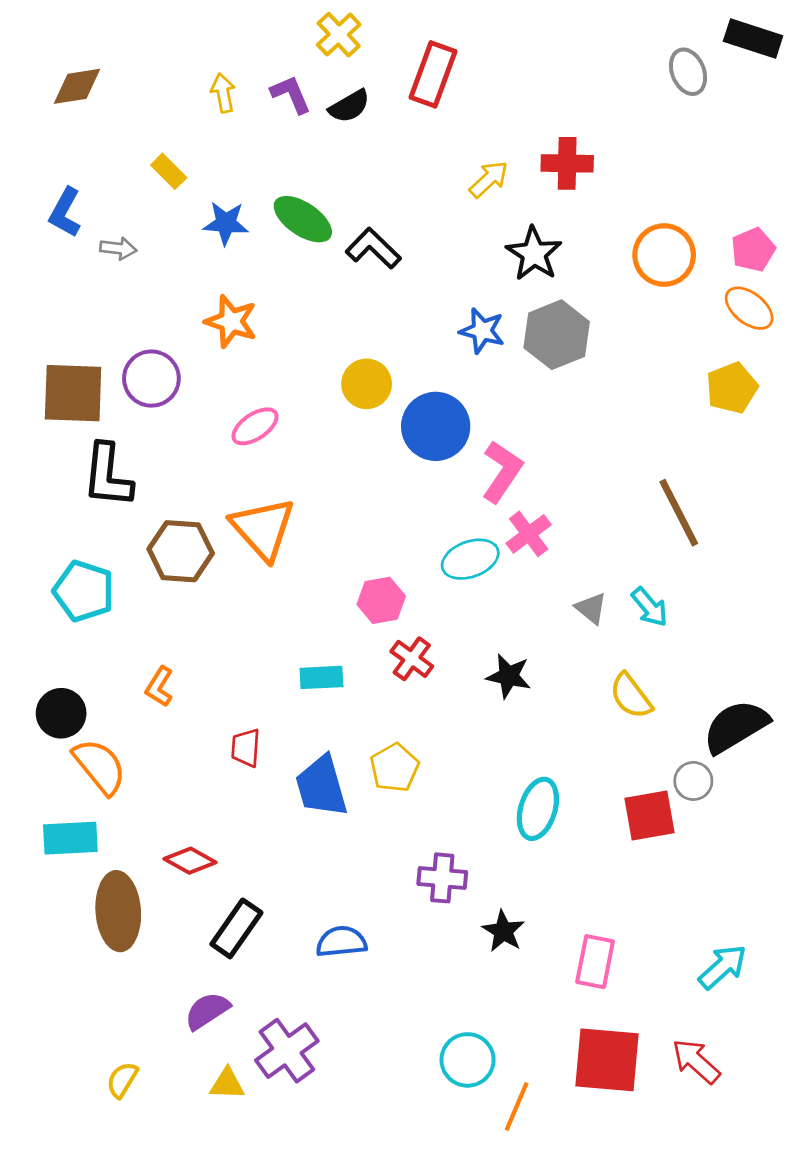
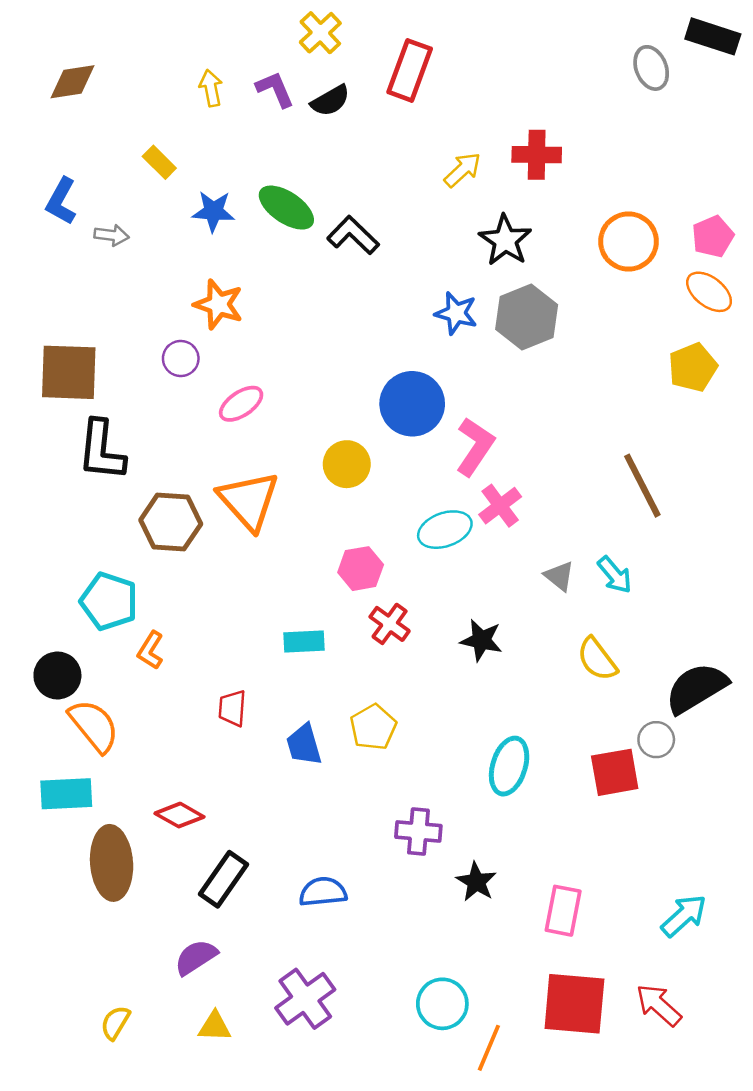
purple circle: (151, 379) -> (181, 358), moved, size x0.7
yellow circle: (367, 384) -> (347, 464), moved
cyan pentagon: (84, 591) -> (109, 601), moved
blue trapezoid: (321, 786) -> (304, 745), size x0.7
purple cross: (287, 1051) -> (305, 999), moved

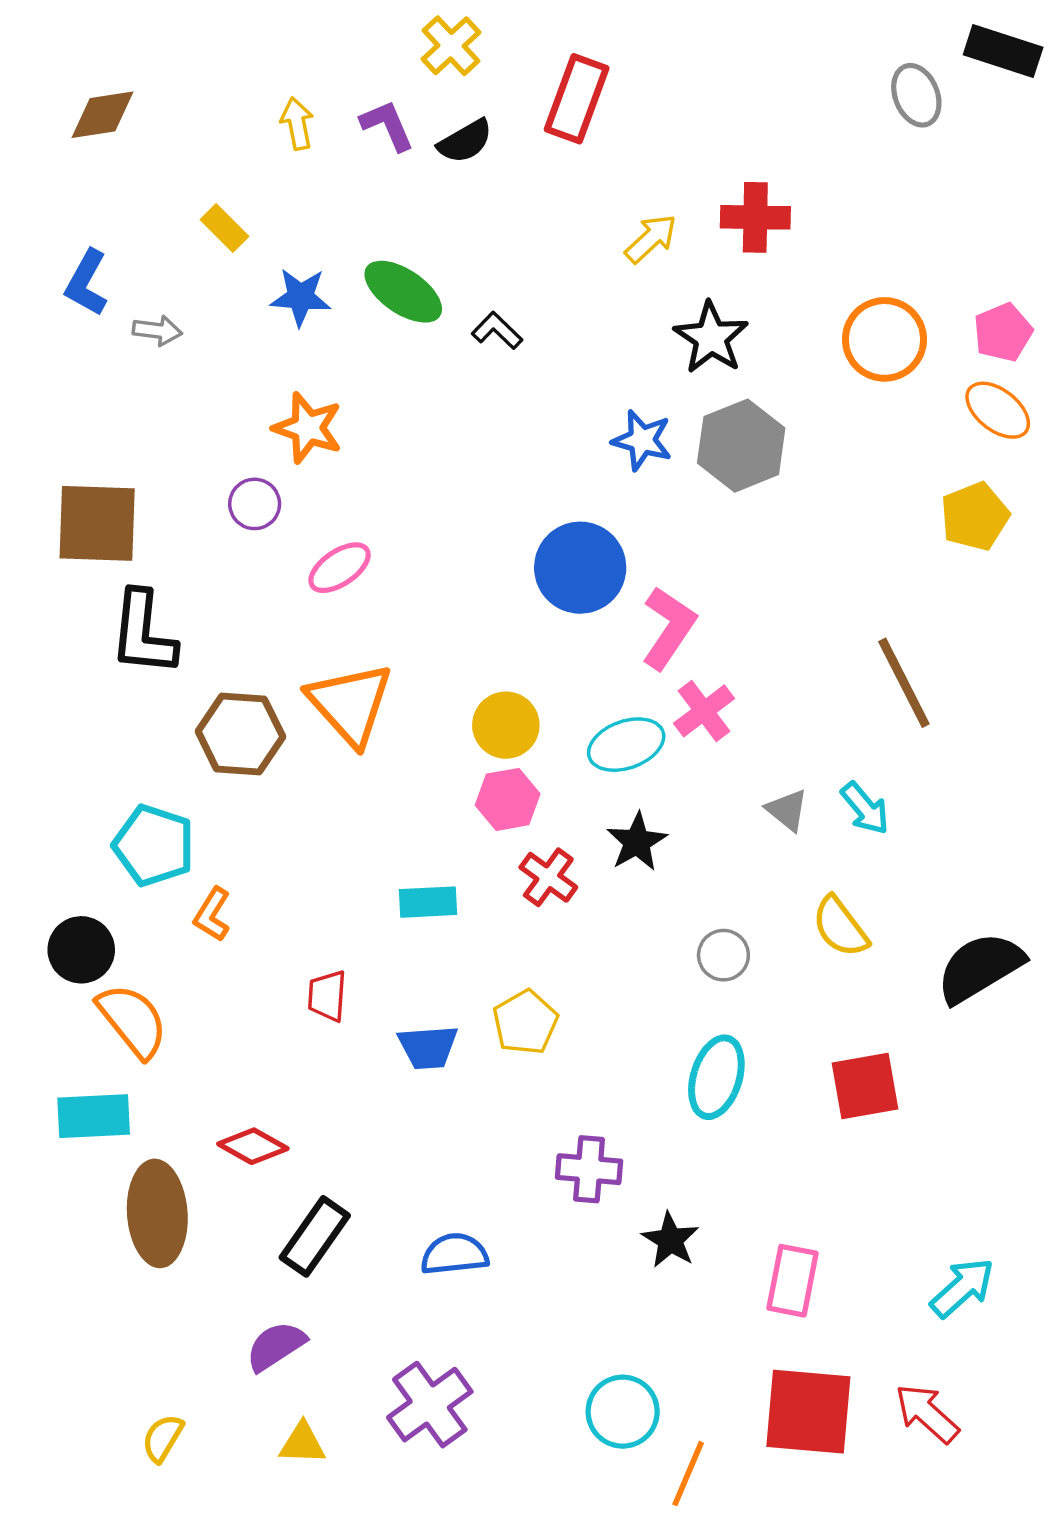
black L-shape: (353, 235) -> (497, 331), size x0.7
yellow circle: (347, 464) -> (506, 725), moved
black star: (481, 640) -> (637, 842), moved, turned 30
gray circle: (656, 740) -> (723, 955), moved
blue trapezoid: (304, 745) -> (428, 1047), turned -78

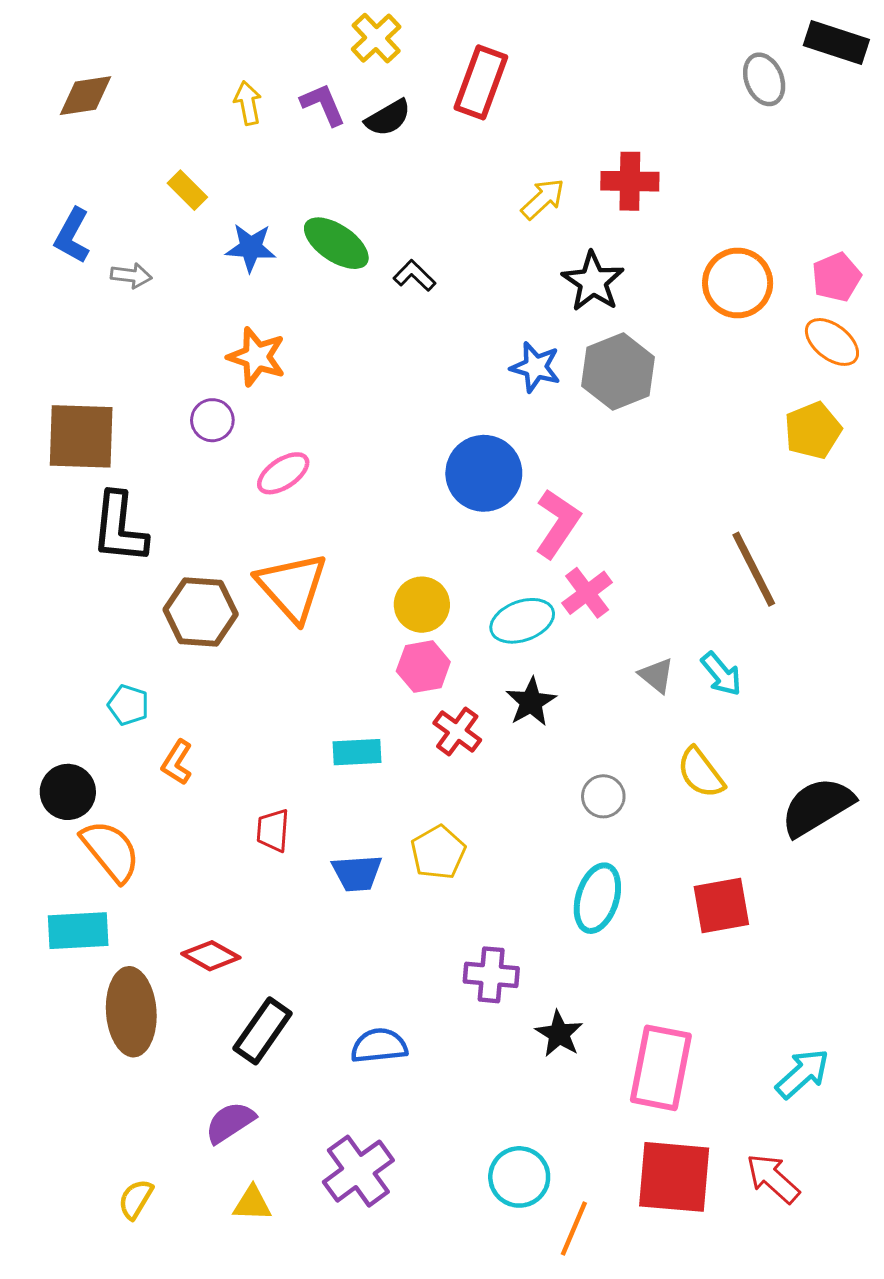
cyan pentagon: (154, 845) -> (128, 705), size x0.6
pink rectangle: (792, 1281) -> (661, 1068), size x1.4

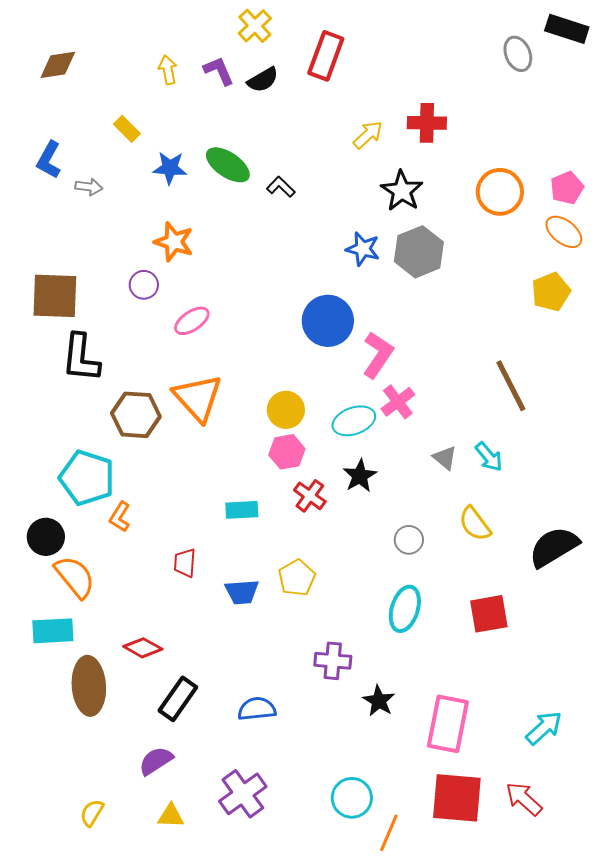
cyan pentagon: (128, 705) -> (87, 478), size x2.0

